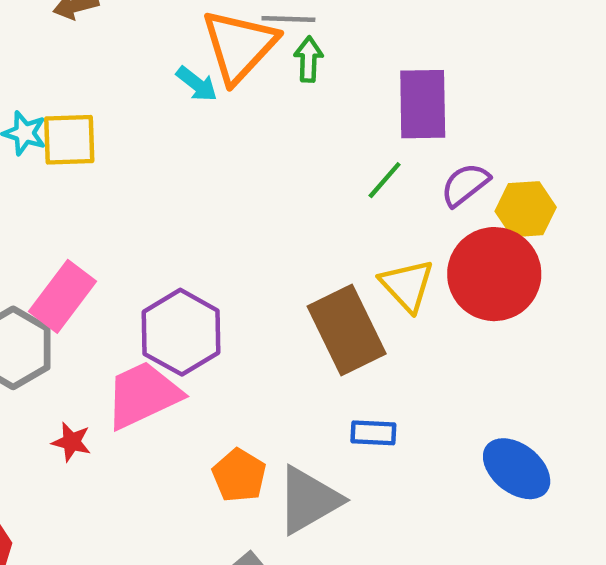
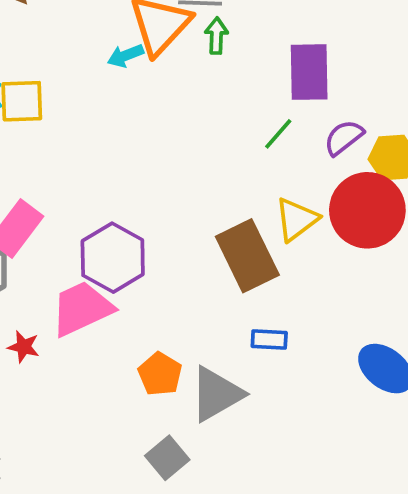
cyan arrow: (197, 84) -> (125, 56), turned 120
yellow triangle: (407, 285) -> (296, 219), turned 36

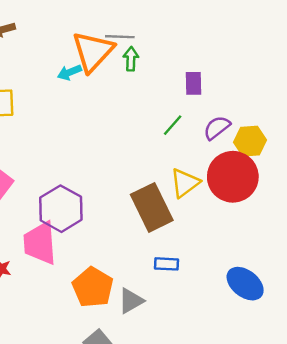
purple rectangle: (309, 72) -> (194, 83), size x0.6
pink trapezoid: (82, 309) -> (40, 243), turned -69
orange pentagon: (160, 374) -> (93, 287), size x1.4
gray triangle: (216, 394) -> (131, 301), size x0.7

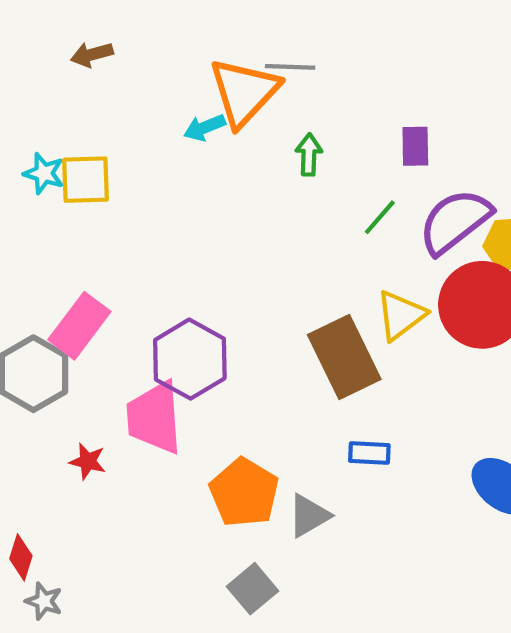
green arrow: (131, 59) -> (309, 155), moved
purple semicircle: (217, 128) -> (455, 221), size x1.6

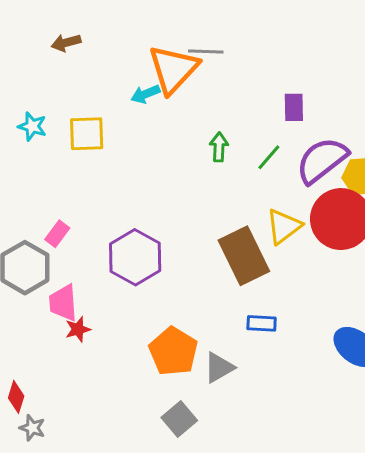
green arrow: (309, 155) -> (219, 147), moved
yellow square: (86, 180) -> (87, 134), moved
pink rectangle: (79, 326) -> (57, 234), size x0.6
pink trapezoid: (154, 418) -> (63, 303), moved, size x0.7
red star: (88, 461) -> (78, 329), moved, turned -30

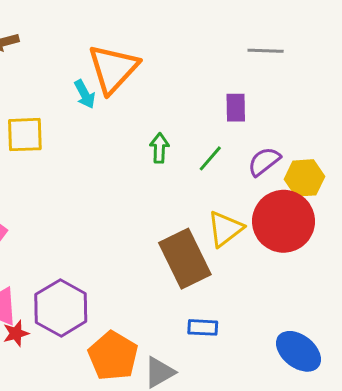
gray line: (206, 51) -> (266, 51), moved
cyan arrow: (145, 94) -> (85, 94), turned -96
purple semicircle: (322, 160) -> (264, 161), size x0.6
purple hexagon: (135, 257) -> (61, 308), moved

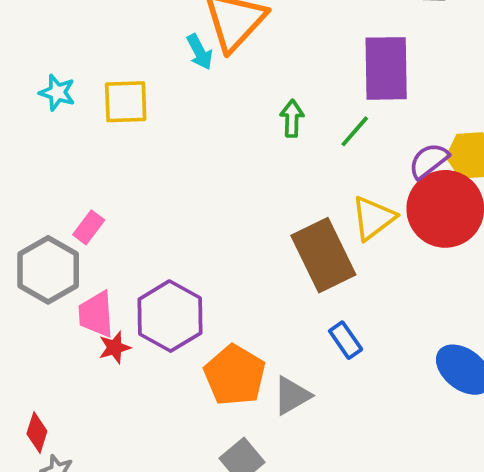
purple rectangle: (236, 108) -> (386, 68), size x1.8
purple semicircle: (264, 161) -> (429, 161), moved
blue rectangle: (203, 327) -> (346, 340), turned 52

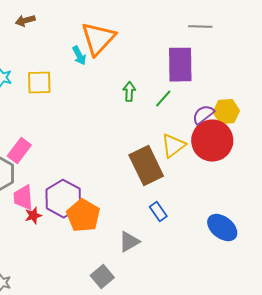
pink rectangle: (89, 227) -> (19, 151), size x1.4
orange pentagon: (235, 375) -> (83, 216), moved

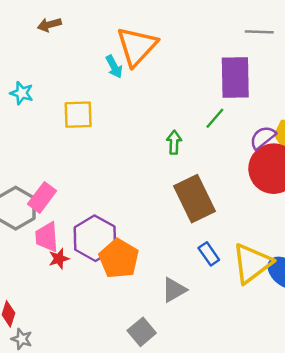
yellow square: (39, 83) -> (78, 115), moved
green arrow: (129, 92) -> (174, 142), moved
yellow triangle: (173, 146) -> (252, 263), moved, size x1.4
pink rectangle: (19, 151) -> (42, 197), moved

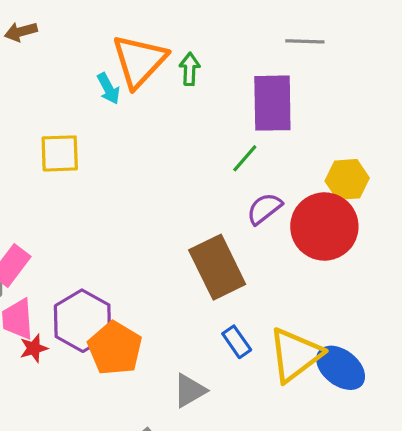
purple semicircle: (263, 137) -> (264, 209), moved
green arrow: (174, 142) -> (190, 69), moved

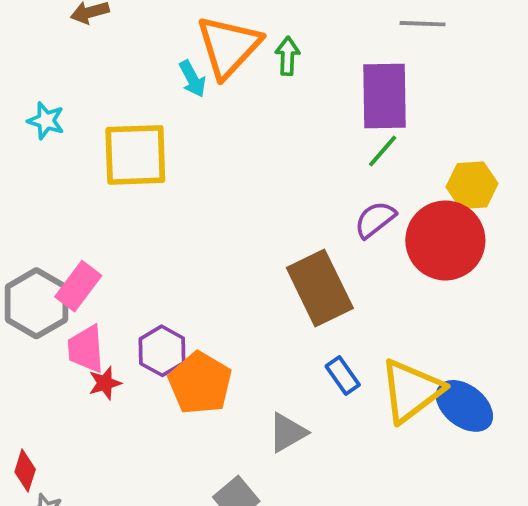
yellow square: (60, 153) -> (135, 155), size x1.4
green line: (245, 158) -> (383, 151), moved
purple hexagon: (82, 321) -> (162, 351), size x0.7

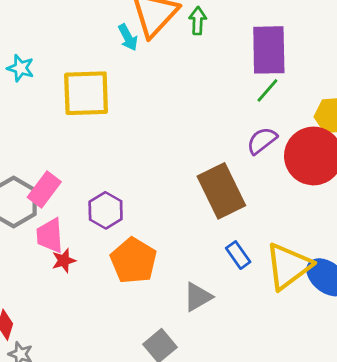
purple hexagon: (162, 351) -> (106, 210), moved

